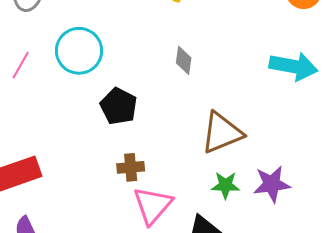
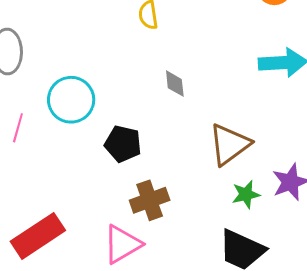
brown cross: (131, 167) -> (150, 200), size x1.4
pink triangle: (153, 205) -> (122, 244), moved, turned 33

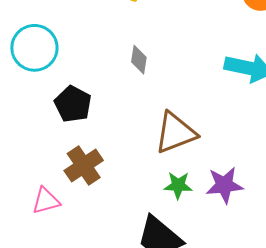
brown cross: (150, 200) -> (84, 165), turned -30
pink triangle: (122, 244) -> (46, 201), size x0.7

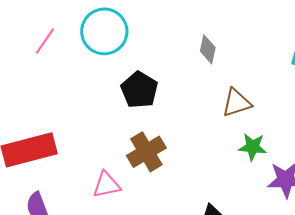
brown triangle: (176, 133) -> (237, 103), moved, size x0.7
green star: (178, 185) -> (253, 147), moved

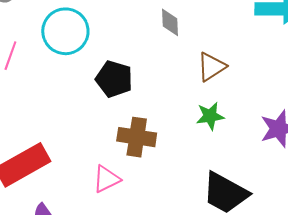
green star: (253, 147) -> (210, 116), moved
brown cross: (146, 152) -> (137, 137), turned -36

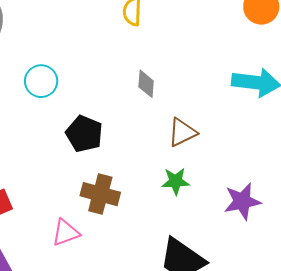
cyan circle: (65, 31) -> (41, 81), size x0.7

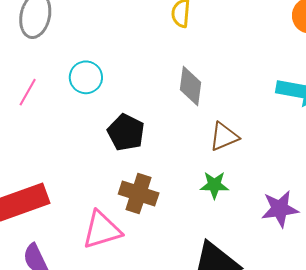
gray diamond: (146, 84) -> (191, 86), size x1.4
pink triangle: (66, 233) -> (102, 230), size x1.4

